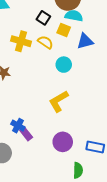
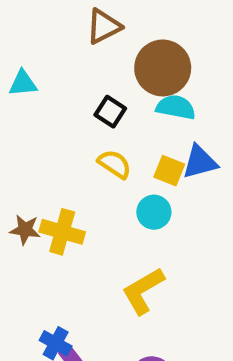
yellow square: (64, 30) -> (169, 171), moved
yellow cross: (21, 41) -> (62, 232), moved

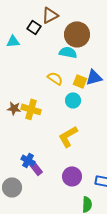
cyan semicircle: (176, 107) -> (68, 52), moved
black square: (110, 112) -> (34, 27), moved

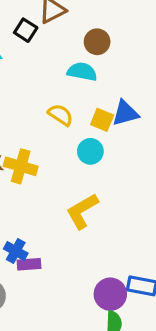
brown circle: (77, 34) -> (97, 42), size x0.6
purple rectangle: (36, 168) -> (29, 264), turned -56
purple circle: (72, 176) -> (110, 294), moved

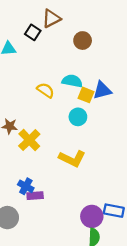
cyan semicircle: (82, 72) -> (72, 81), moved
yellow semicircle: (61, 115) -> (46, 90), moved
yellow cross: (21, 166) -> (29, 140), moved, turned 30
yellow L-shape: (82, 211) -> (72, 159), turned -124

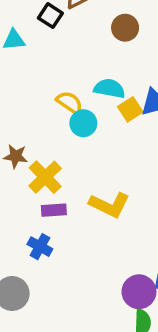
yellow square: (86, 95) -> (130, 109), turned 35
cyan circle: (78, 117) -> (83, 123), moved
purple rectangle: (35, 196) -> (54, 210), moved

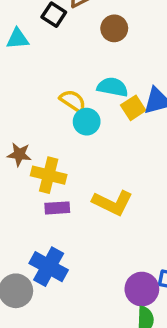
brown circle: (125, 28) -> (114, 28), moved
yellow cross: (45, 177) -> (49, 175), turned -32
blue cross: (40, 247) -> (49, 267), moved, size x1.5

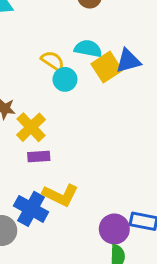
yellow square: (133, 108) -> (107, 67), size x1.4
yellow cross: (49, 175) -> (31, 127), turned 32
yellow L-shape: (113, 203) -> (60, 195), moved

